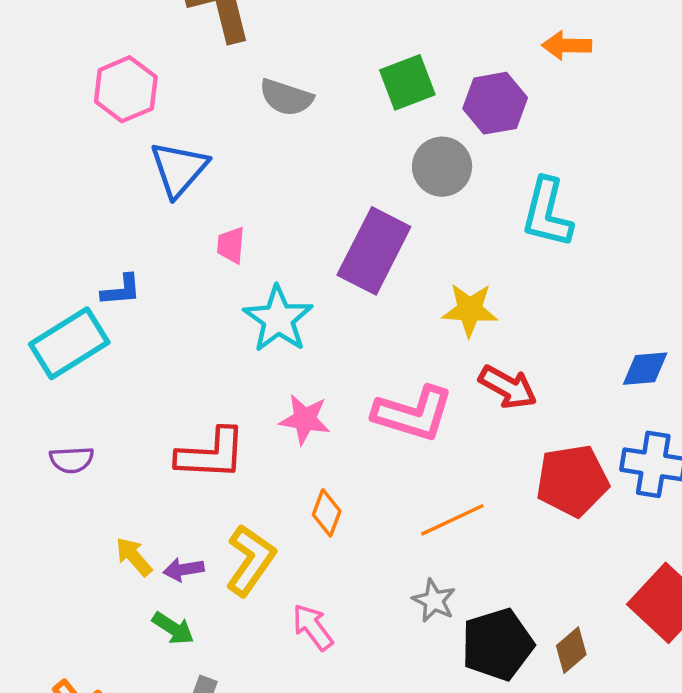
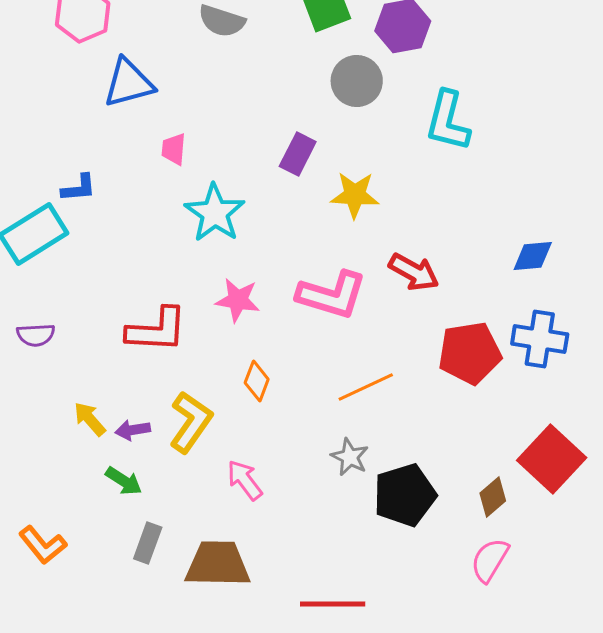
blue triangle: (179, 169) -> (129, 83), turned 34
purple rectangle: (374, 251) -> (298, 154), size x0.6
yellow star: (470, 310) -> (355, 195), moved
brown diamond: (571, 650) -> (493, 497), moved

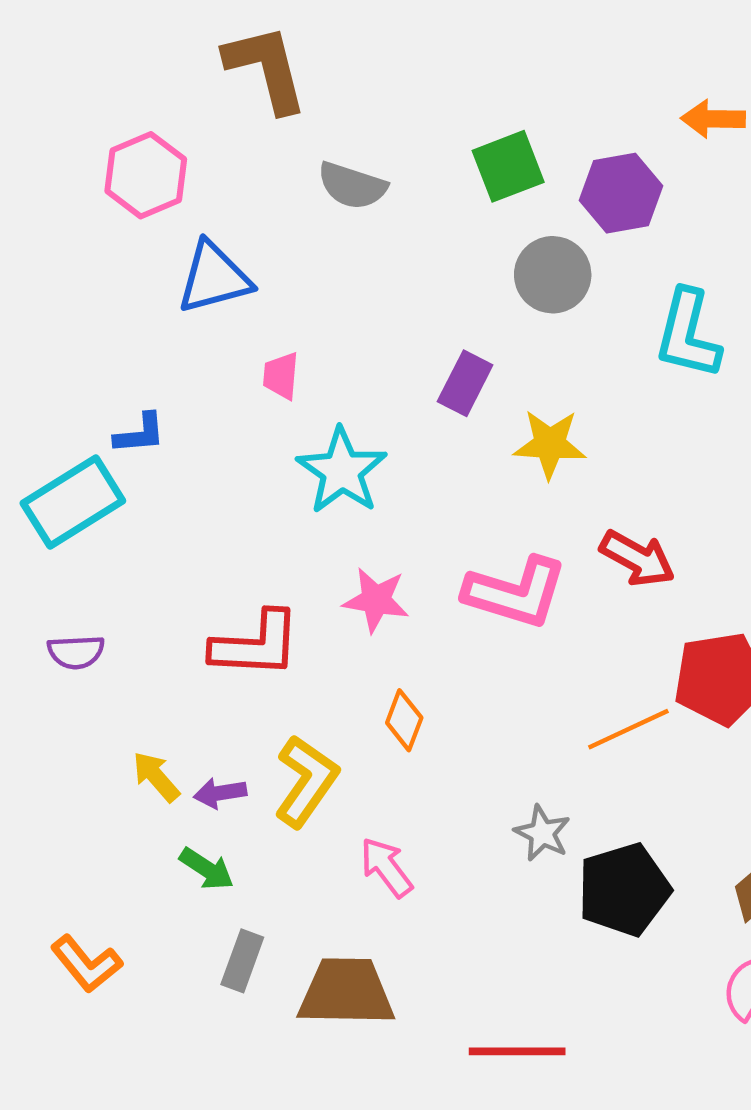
orange line: (366, 387) -> (628, 729), moved

